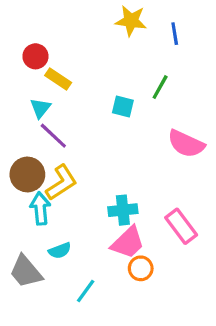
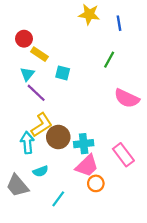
cyan square: (123, 107) -> (63, 73), moved
brown circle: (27, 174) -> (58, 137), moved

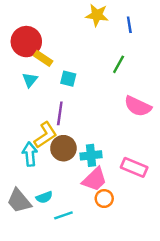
red circle: (24, 39) -> (26, 42), size x1.6
purple line: (36, 93) -> (60, 113), moved, turned 55
pink rectangle: (123, 155) -> (134, 167), turned -30
cyan semicircle: (41, 171) -> (44, 197), moved
cyan line: (58, 199) -> (63, 215), turned 35

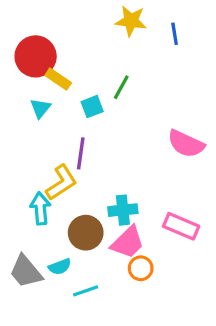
green line: (119, 64) -> (121, 87), moved
cyan square: (68, 79) -> (92, 107), turned -35
brown circle: (63, 148) -> (86, 233), moved

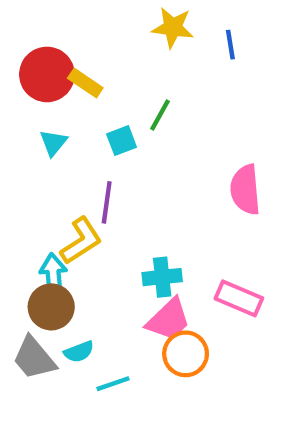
yellow rectangle: (58, 79) -> (85, 83), moved
pink semicircle: (186, 144) -> (245, 190), turned 60
brown circle: (86, 233) -> (51, 307), moved
orange circle: (141, 268) -> (186, 354), size x1.4

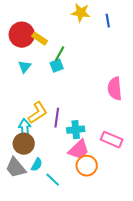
green line: (160, 115) -> (60, 54), moved
purple line: (107, 202) -> (57, 118), moved
cyan semicircle: (79, 352) -> (37, 165), turned -40
cyan line: (113, 384) -> (53, 180), turned 63

